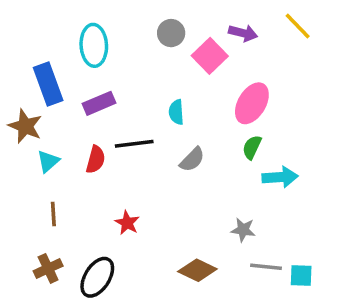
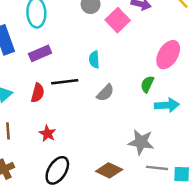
pink ellipse: (252, 103) -> (168, 55), moved
red star: (127, 223) -> (47, 133), moved
gray star: (243, 230) -> (141, 142), size x1.5
black ellipse: (97, 277) -> (57, 170), moved

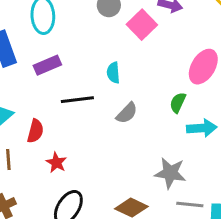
red semicircle: (38, 93) -> (35, 131), moved

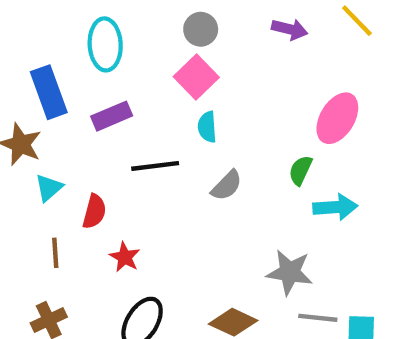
pink square: (142, 25) -> (196, 77), moved

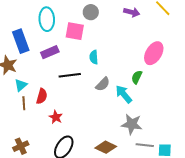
pink square: (196, 77) -> (75, 31), moved, turned -36
cyan arrow: (335, 207) -> (124, 94), moved, turned -126
brown line: (55, 253) -> (24, 103), moved

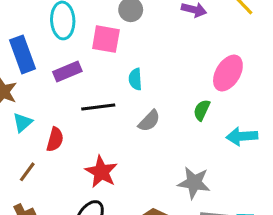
cyan arrow: (124, 94) -> (242, 136), moved, turned -54
brown line: (24, 103) -> (27, 172), moved, turned 40
red star: (56, 117) -> (101, 172), moved, size x1.5

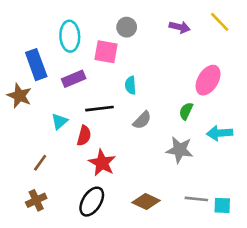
cyan triangle: (23, 122) -> (59, 121), moved
red semicircle: (55, 139) -> (84, 136), moved
gray star: (194, 183) -> (180, 150), moved

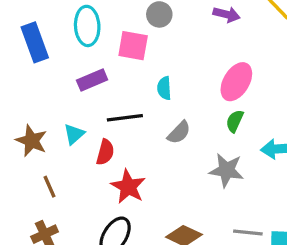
blue rectangle: (36, 65) -> (35, 42), moved
pink ellipse: (208, 80) -> (236, 82), moved
brown star: (19, 96) -> (31, 141), moved
brown line: (40, 163) -> (49, 187), turned -60

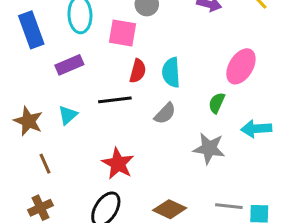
purple rectangle: (92, 80) -> (69, 65), moved
pink ellipse: (236, 82) -> (241, 66), moved
cyan semicircle: (164, 88) -> (171, 72), moved, size x1.4
red semicircle: (105, 152) -> (138, 71), moved

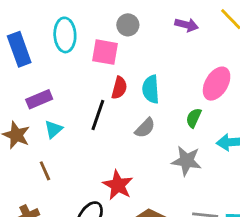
purple rectangle: (69, 65) -> (39, 99), moved
black line: (115, 100) -> (98, 115), turned -64
brown line: (45, 164) -> (45, 171), moved
red star: (118, 164) -> (118, 185), moved

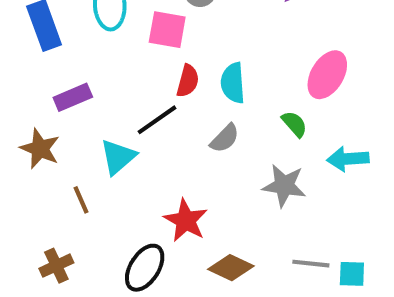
black line: (98, 115) -> (157, 120), turned 36
green semicircle: (194, 118) -> (294, 124), turned 114
cyan triangle: (53, 129) -> (118, 157), moved, size x1.4

